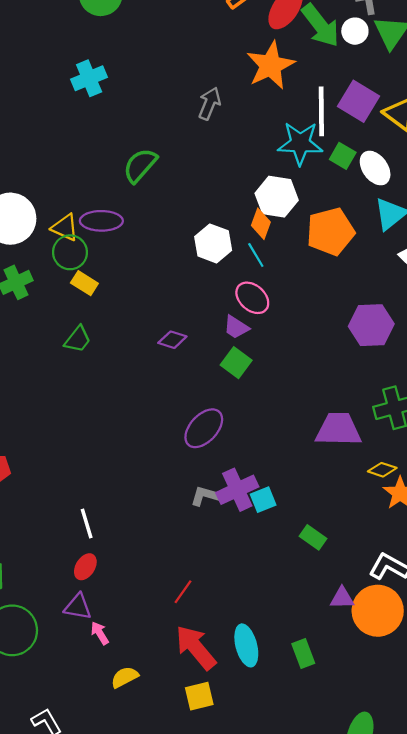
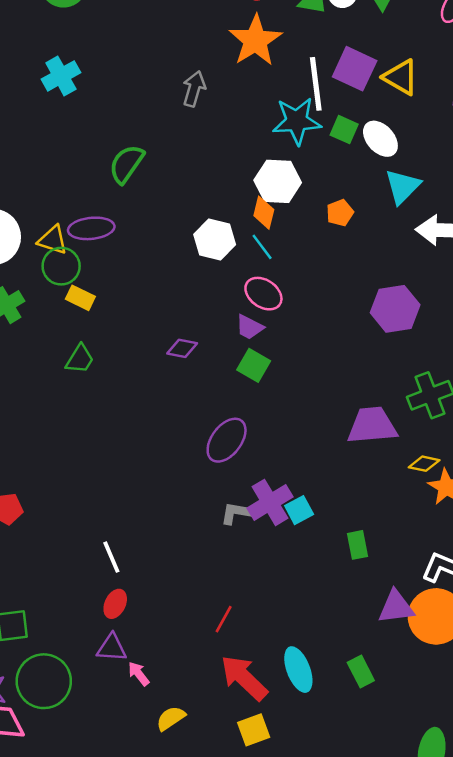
orange pentagon: (330, 232) -> (340, 213), size x0.5
green rectangle: (313, 537) -> (357, 545), turned 50
purple triangle: (342, 598) -> (396, 607), size x1.4

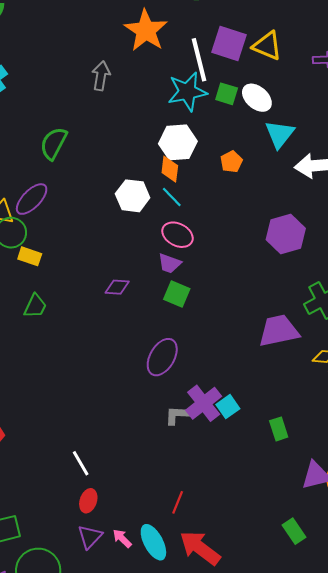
purple ellipse: (91, 228) -> (32, 199), turned -33
purple triangle: (112, 648) -> (90, 537), turned -44
cyan ellipse: (298, 670) -> (153, 542), moved
pink arrow: (139, 674) -> (122, 538), moved

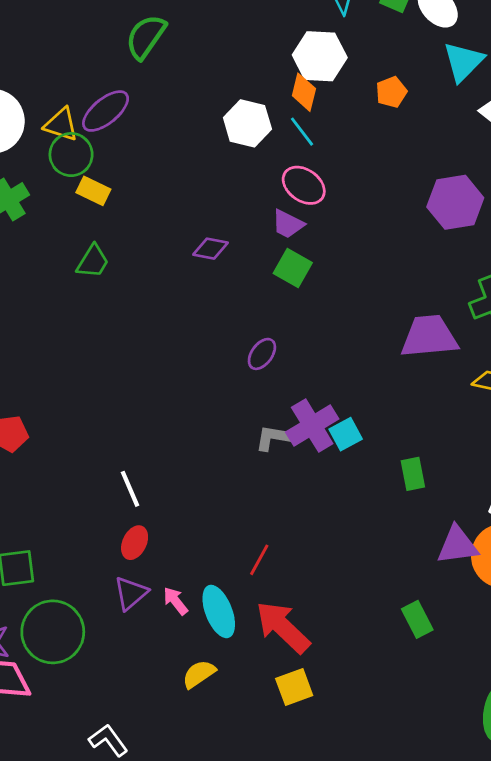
purple ellipse: (162, 357) -> (262, 354), size x0.6

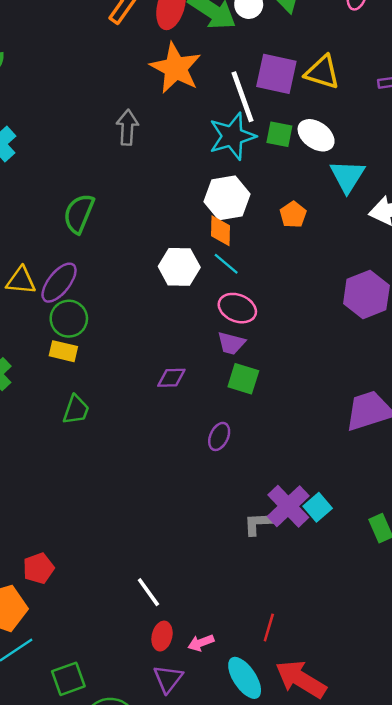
yellow triangle: (61, 124) -> (21, 281), moved
green circle: (71, 155) -> (69, 319), moved
purple ellipse: (262, 354) -> (219, 436), moved
pink arrow: (176, 601) -> (201, 643), moved, turned -60

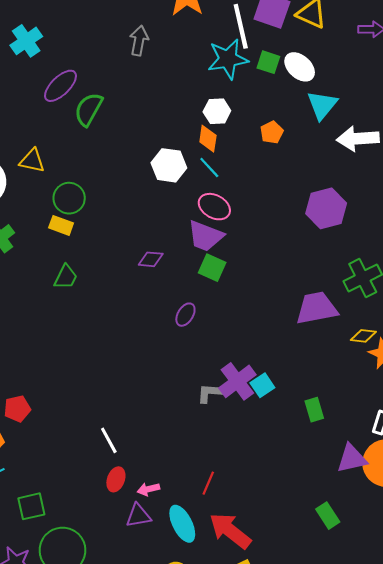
white hexagon: (227, 198) -> (217, 111), size x0.7
purple ellipse: (59, 283) -> (60, 86), moved
purple trapezoid: (231, 343) -> (205, 236), size x1.5
purple triangle: (168, 679) -> (138, 516), moved, turned 36

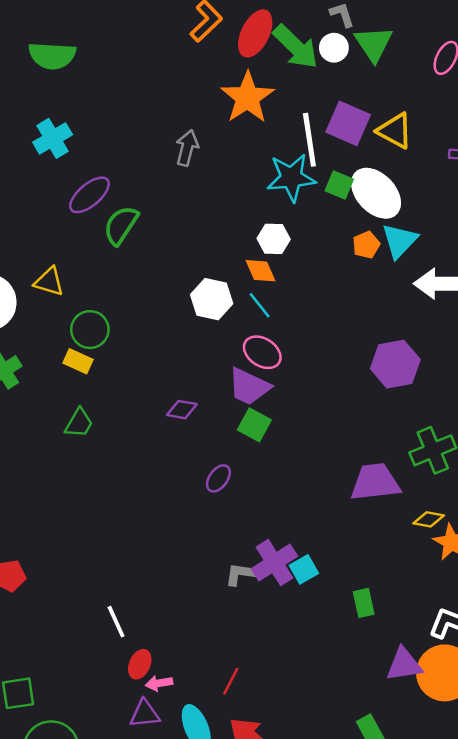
white ellipse: (300, 67) -> (376, 193), size x1.4
orange pentagon: (272, 132) -> (366, 245), moved
orange diamond: (208, 139) -> (261, 271), turned -36
red ellipse: (116, 479) -> (140, 664), moved

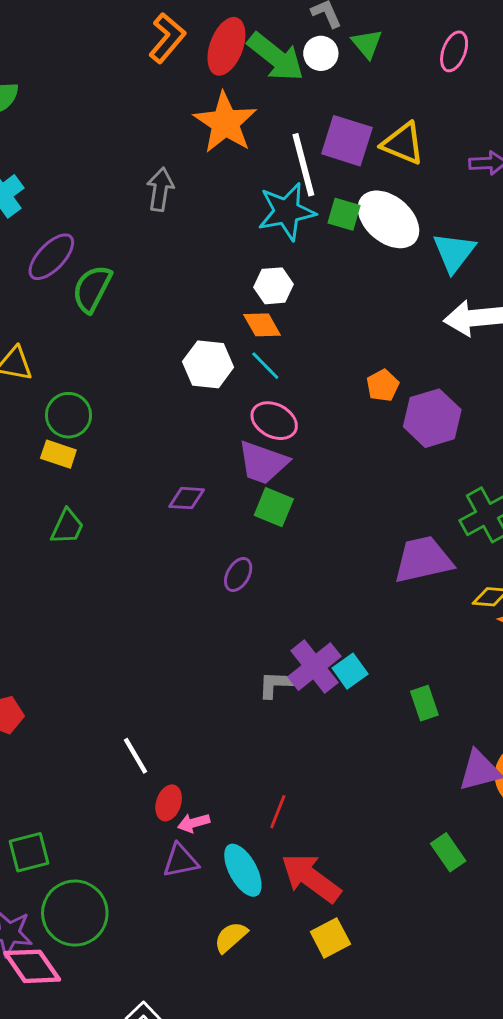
green triangle: (374, 44) -> (367, 44), size x0.7
cyan triangle: (400, 241) -> (454, 252), moved
orange pentagon: (366, 245) -> (383, 386), moved

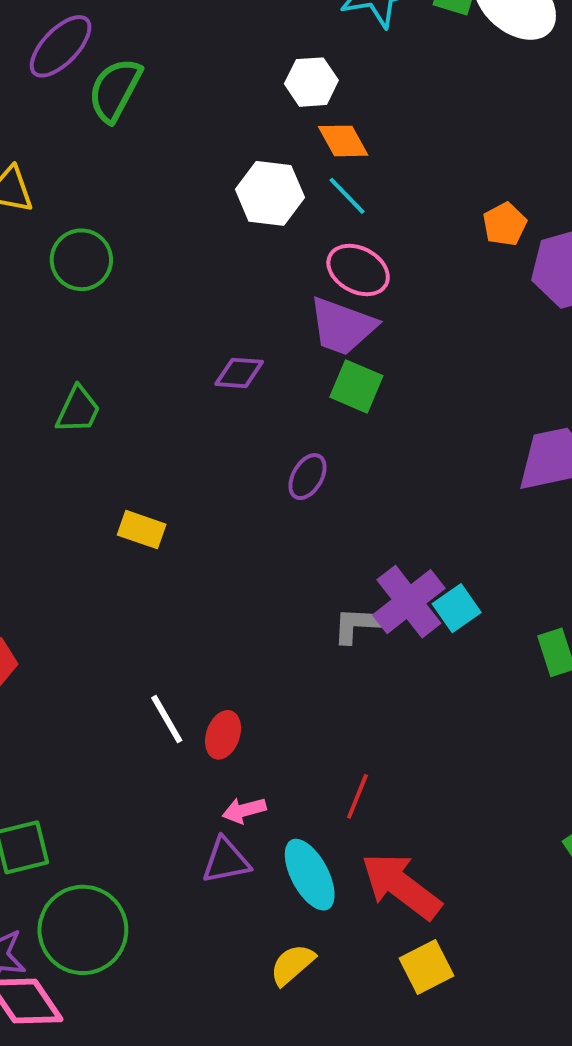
white hexagon: (274, 286) -> (311, 82), moved
yellow rectangle: (58, 454) -> (142, 530), moved
red ellipse: (169, 803) -> (223, 735), moved

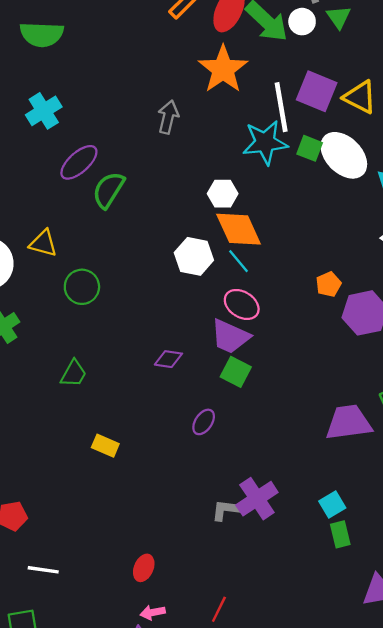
orange diamond: (343, 141) -> (239, 229), size x1.6
cyan square: (457, 608) -> (332, 505), moved
white line: (167, 719) -> (43, 570), moved, turned -56

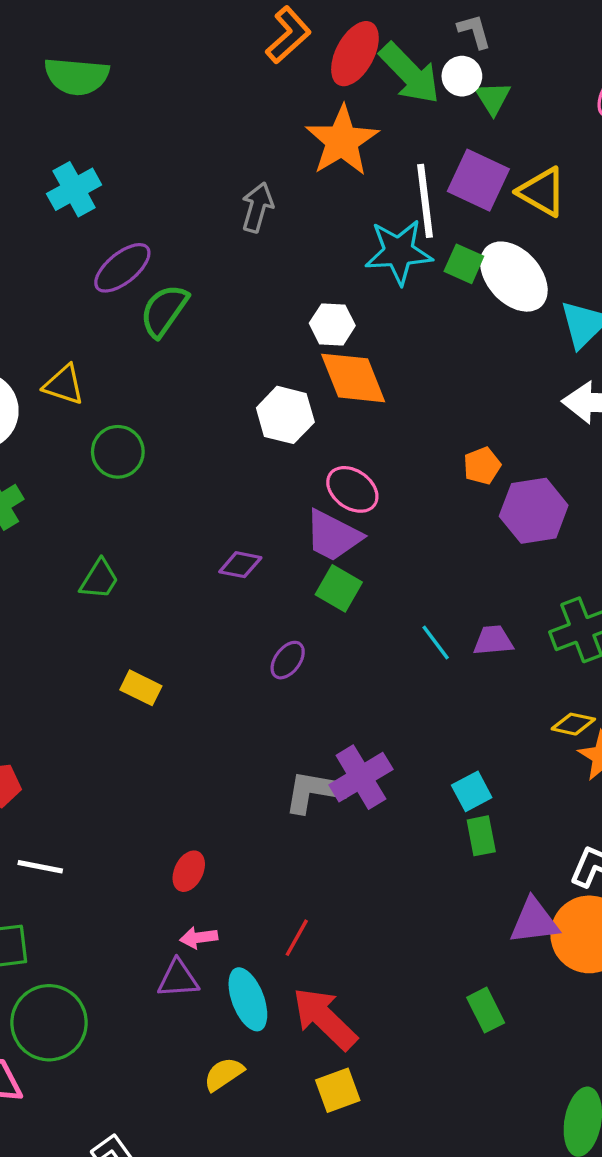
green triangle: (339, 17) -> (493, 98), moved
cyan line: (238, 261) -> (436, 642), moved
purple trapezoid: (349, 422) -> (493, 640), moved, size x0.6
gray L-shape: (226, 510) -> (315, 792), size x1.4

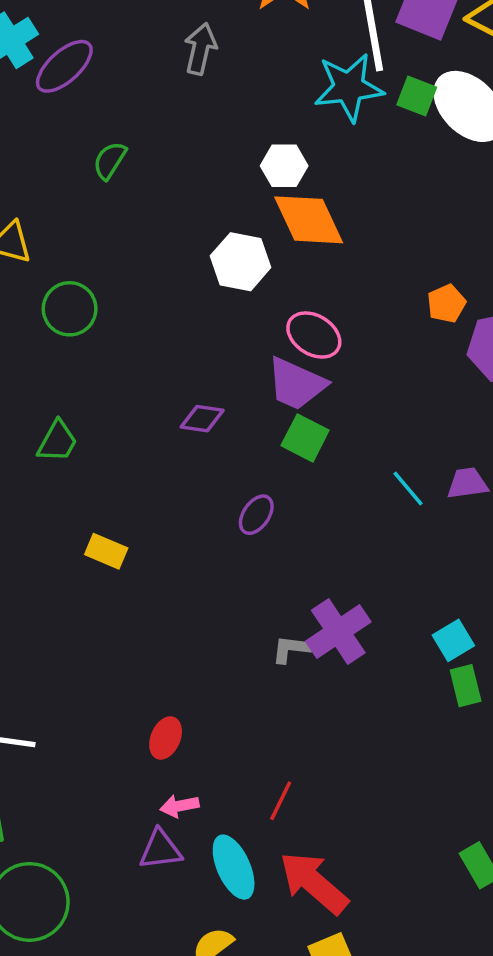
purple ellipse: (122, 268) -> (64, 66), moved
green semicircle: (164, 311) -> (110, 161), size x0.7
gray L-shape: (315, 792) -> (291, 649), size x0.6

